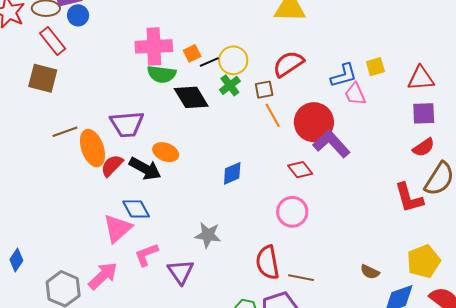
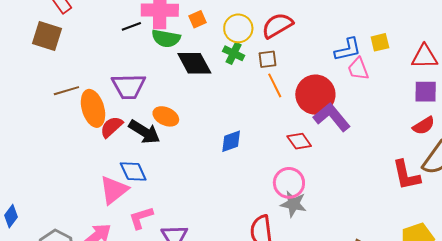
black line: (209, 62) -> (131, 26), moved
red semicircle: (288, 64) -> (277, 25), moved
green cross: (230, 85) -> (234, 53), turned -30
gray star: (208, 235) -> (293, 204), moved

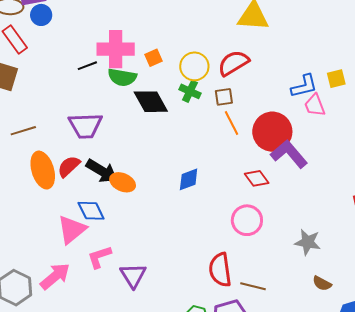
orange ellipse: (93, 108) -> (43, 170), moved
orange ellipse: (166, 116) -> (123, 182), moved
gray star: (293, 204) -> (308, 242), moved

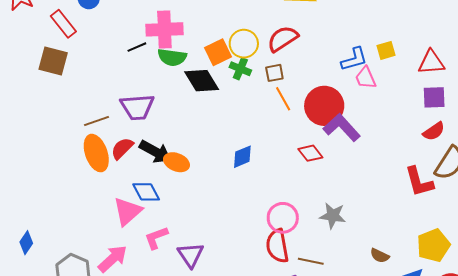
orange square: (154, 58) -> (218, 52), moved, size x1.5
brown line: (23, 131) -> (97, 121), moved
pink circle: (247, 220) -> (283, 218), moved
gray star: (308, 242) -> (333, 216), moved

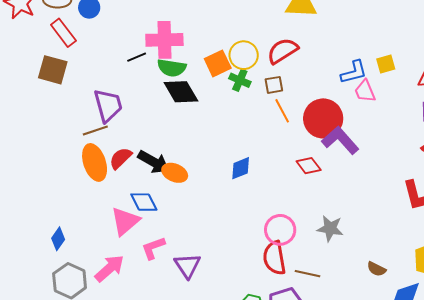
black diamond: (202, 81) -> (181, 92), moved
purple trapezoid: (137, 107) -> (108, 105), moved, turned -102
blue diamond: (26, 243) -> (58, 239), moved

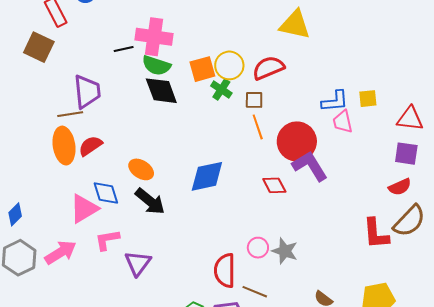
black arrow: (154, 162) -> (150, 201), moved
blue diamond: (241, 168) -> (207, 176), size x1.5
pink circle: (280, 230) -> (258, 248), moved, size x0.7

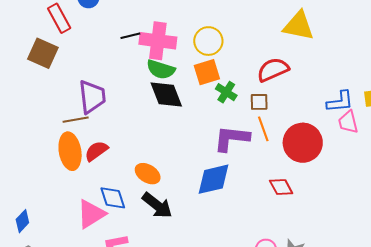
black line: (124, 49) -> (130, 36), moved
yellow circle: (229, 65) -> (208, 41), moved
purple L-shape: (310, 166) -> (232, 138), moved, turned -51

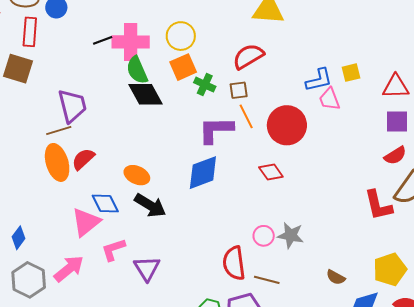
red rectangle: (59, 18) -> (30, 32), turned 40
green semicircle: (161, 69) -> (137, 70), turned 56

